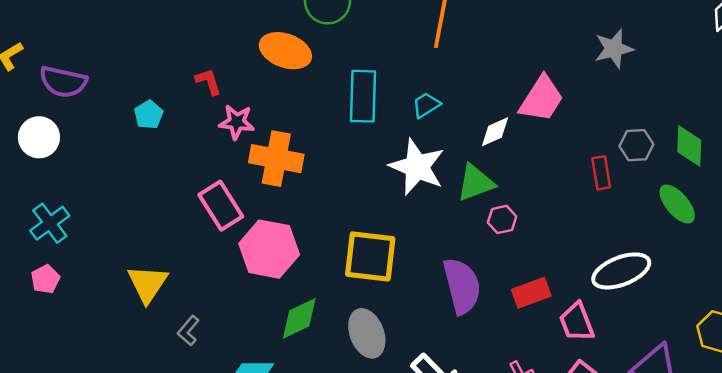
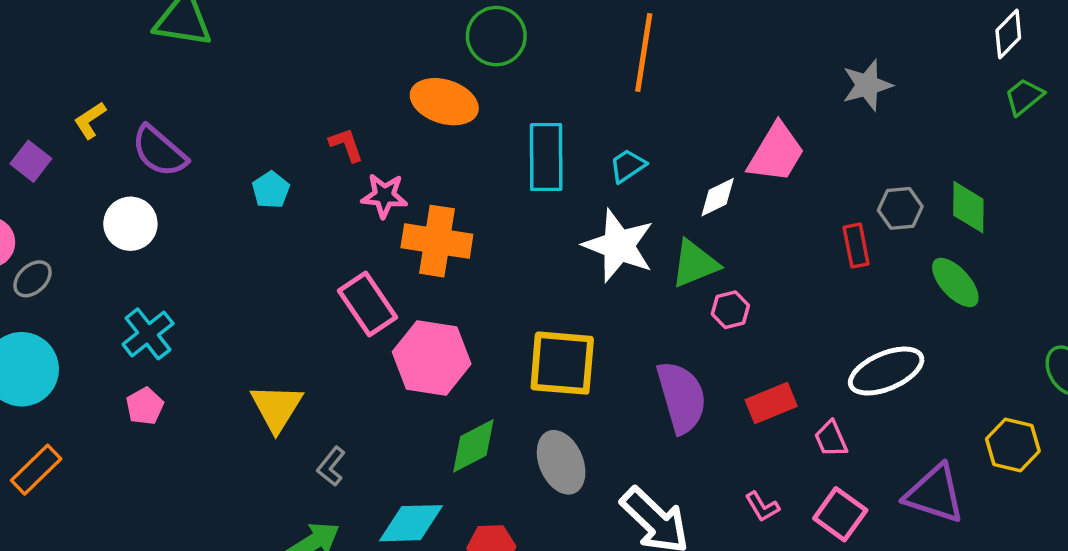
purple semicircle: (63, 82) -> (159, 151), turned 30
pink trapezoid: (577, 322) -> (831, 439), size x0.7

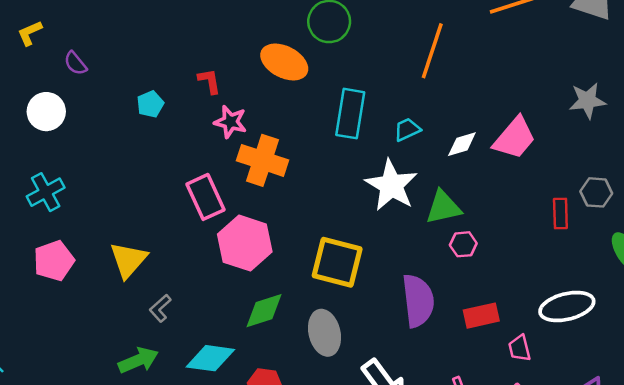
purple semicircle: (159, 151) -> (75, 63), size x0.6
white diamond: (718, 197) -> (462, 144), moved
pink pentagon: (145, 406) -> (54, 261), moved, size x1.5

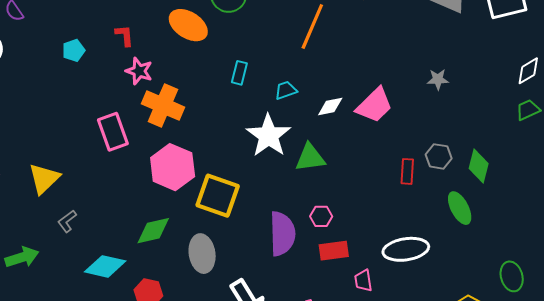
gray star: (587, 101) -> (438, 79), size x0.7
cyan rectangle: (350, 114) -> (239, 73), size x0.6
pink hexagon: (245, 243) -> (173, 167), moved
pink hexagon: (463, 244) -> (321, 216), moved
green arrow: (138, 360) -> (22, 257), moved

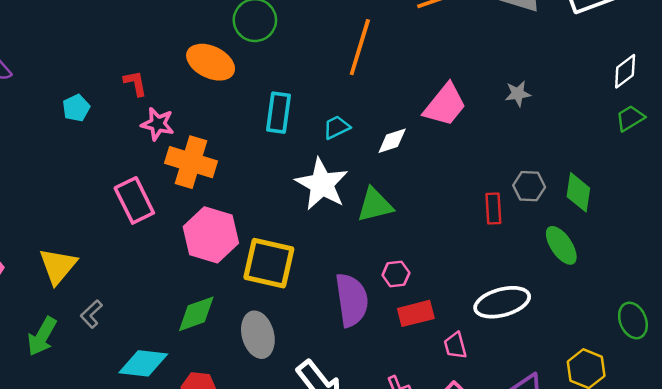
cyan rectangle: (239, 73) -> (279, 113), size x1.4
pink trapezoid: (374, 105) -> (445, 105), moved
green arrow: (22, 257) -> (42, 336), moved, turned 144

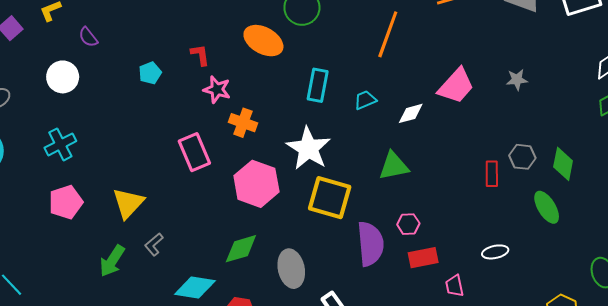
orange cross: (191, 162) -> (243, 123), size x0.7
white star: (322, 184) -> (308, 148), moved
yellow square: (269, 263) -> (330, 198), moved
white ellipse: (502, 302) -> (495, 252), size x0.6

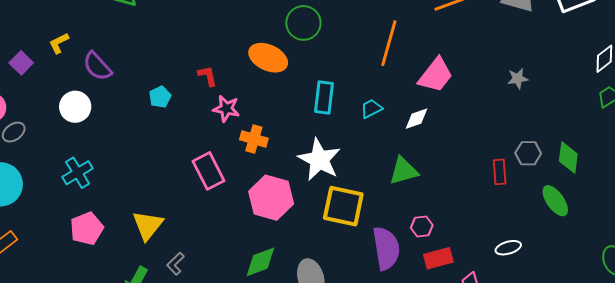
purple semicircle: (88, 37) -> (97, 66), size x1.5
pink trapezoid: (456, 86) -> (436, 75), moved

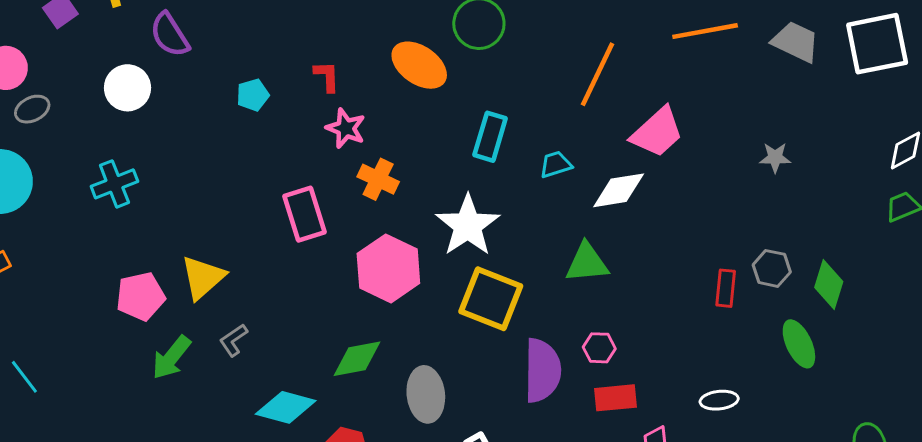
white diamond: (416, 119) -> (619, 190), size x1.4
pink pentagon: (87, 229) -> (141, 296), moved

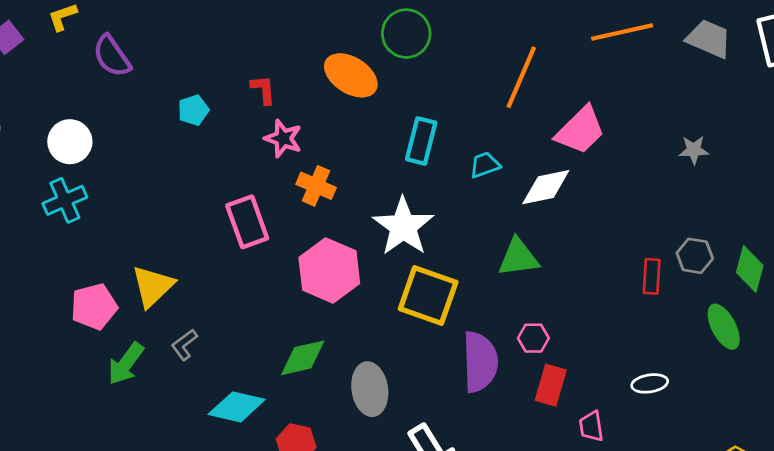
white circle: (127, 88) -> (70, 142), moved
red rectangle: (615, 398) -> (551, 385), turned -66

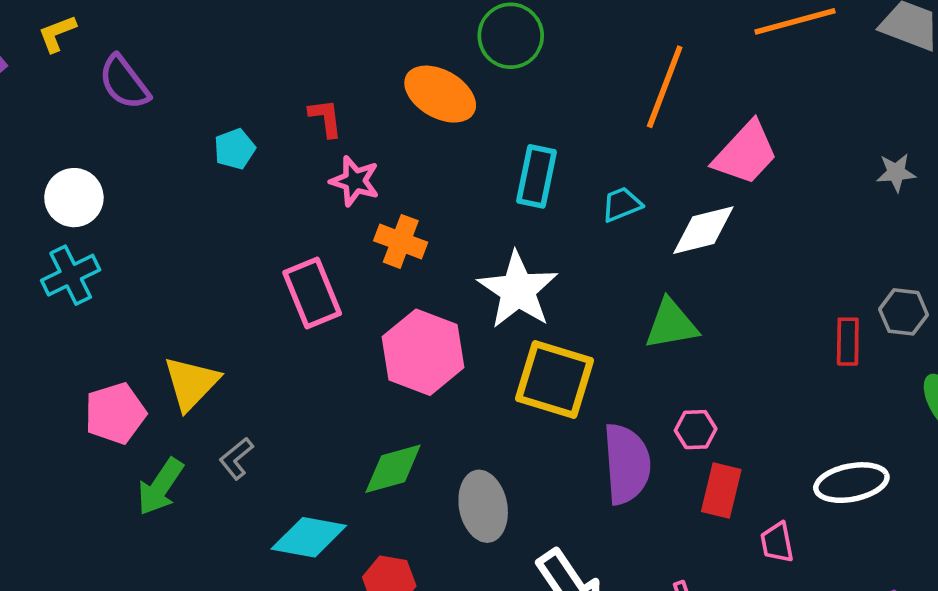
white ellipse: (650, 383) -> (851, 483), size x1.5

